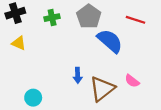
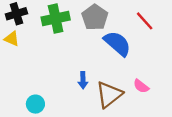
green cross: (52, 18) -> (56, 19), size x1.6
red line: (135, 20) -> (145, 21), turned 30
yellow triangle: (19, 43) -> (12, 39), moved

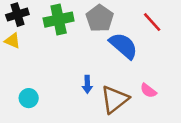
cyan circle: (35, 104) -> (29, 98), moved

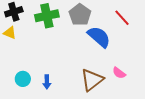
blue arrow: (87, 84) -> (47, 82), moved

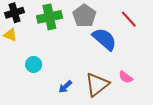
cyan circle: (23, 79) -> (34, 64), moved
blue arrow: (47, 82) -> (65, 87), moved, turned 48

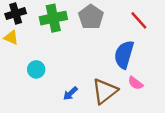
blue semicircle: (104, 39) -> (124, 55), moved, turned -115

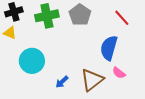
cyan circle: (36, 69) -> (32, 61), size x1.6

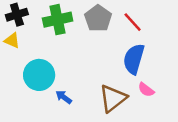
red line: (122, 18) -> (133, 22), moved
blue arrow: (62, 82) -> (64, 97), moved, turned 80

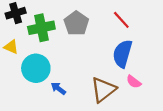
gray pentagon: (98, 18) -> (76, 23), moved
green cross: (58, 20) -> (41, 28), moved
yellow triangle: (12, 41) -> (11, 47), moved

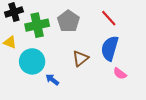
brown triangle: (103, 90) -> (80, 58), moved, size x0.7

